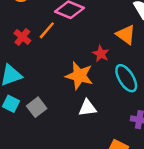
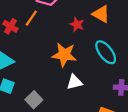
red star: (101, 54) -> (77, 24), moved
gray square: (37, 107) -> (34, 100), moved

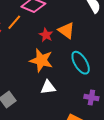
orange triangle: (101, 14) -> (66, 31), moved
red star: (77, 24) -> (46, 35), moved

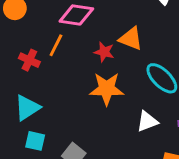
white triangle: (48, 87) -> (147, 121), moved

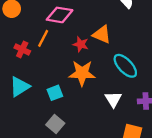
white triangle: (147, 121) -> (113, 99), turned -42
cyan square: (35, 141) -> (55, 93), moved, turned -35

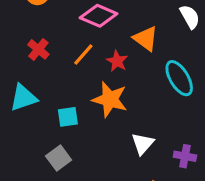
orange triangle: (102, 34) -> (146, 39), moved
orange line: (43, 38) -> (83, 55), moved
cyan ellipse: (125, 66) -> (179, 78), moved

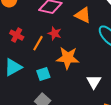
orange line: (83, 55) -> (38, 43), moved
red star: (117, 61) -> (55, 33), moved

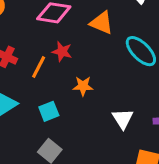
orange star: (68, 58) -> (83, 86), size x0.6

